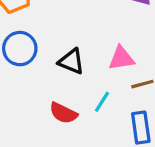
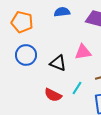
pink triangle: (121, 58) -> (83, 52), moved

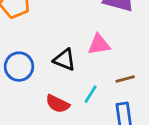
blue circle: (26, 55) -> (19, 67), moved

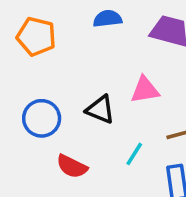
red semicircle: (58, 104) -> (72, 166), moved

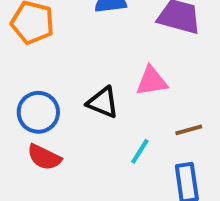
red semicircle: (72, 166) -> (44, 157), moved

